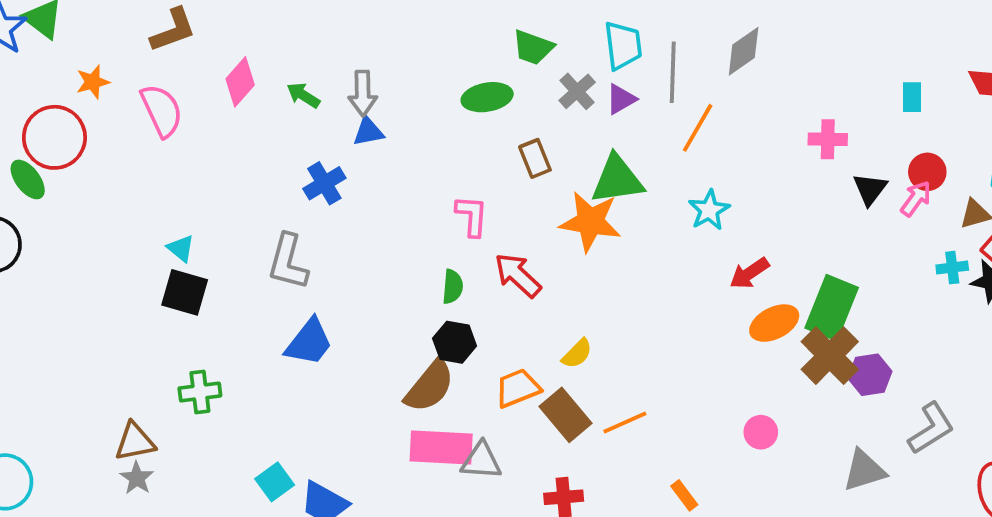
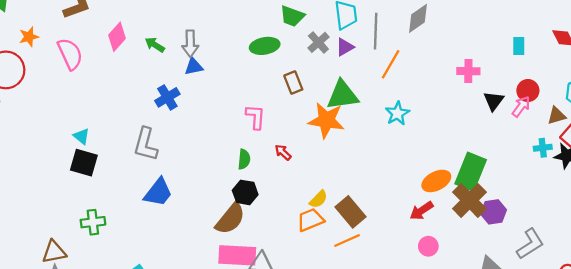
red arrow: (749, 273) -> (421, 211), moved
red arrow: (518, 275) -> (283, 152), size x0.6
orange trapezoid: (518, 388) -> (310, 220), moved
brown rectangle: (566, 415) -> (350, 212), moved

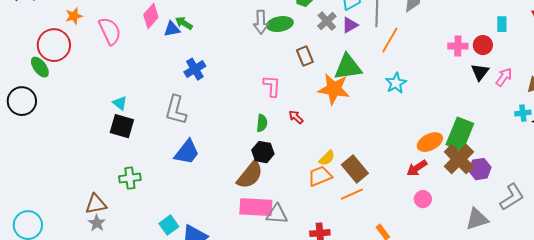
gray arrow: (190, 44) -> (261, 22), moved
blue triangle: (194, 67) -> (172, 29), moved
red circle: (528, 91) -> (483, 45), moved

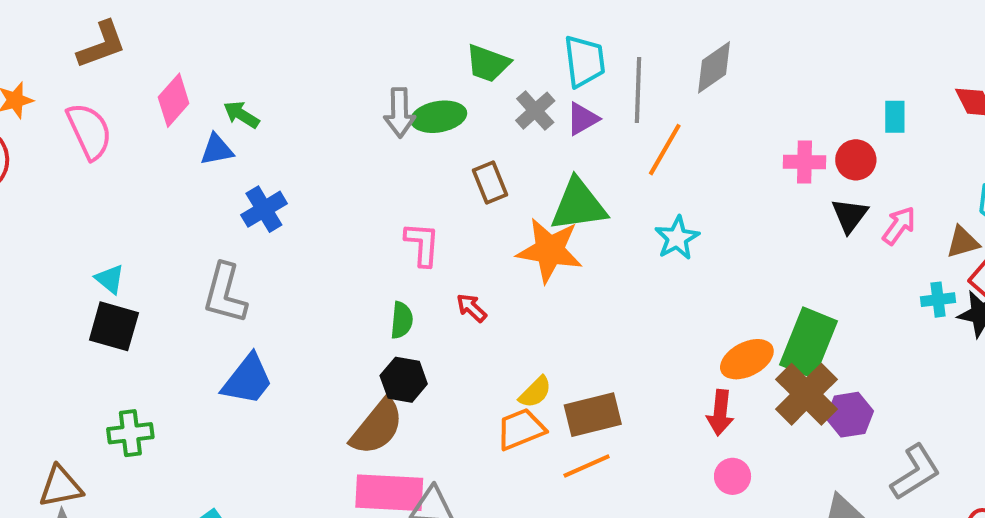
blue triangle: (172, 29) -> (217, 150), moved
red arrow: (417, 168) -> (720, 413), turned -50
brown rectangle: (355, 169) -> (593, 415), turned -64

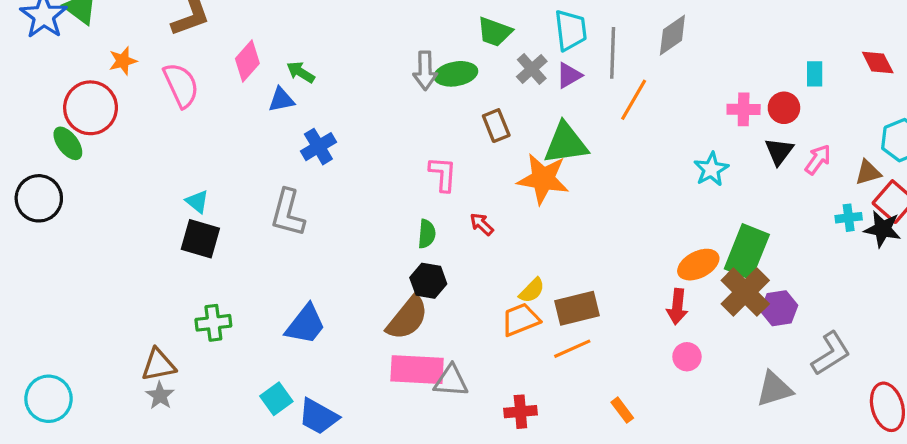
cyan star: (677, 238) -> (711, 169), moved
blue trapezoid: (248, 380) -> (306, 324), moved

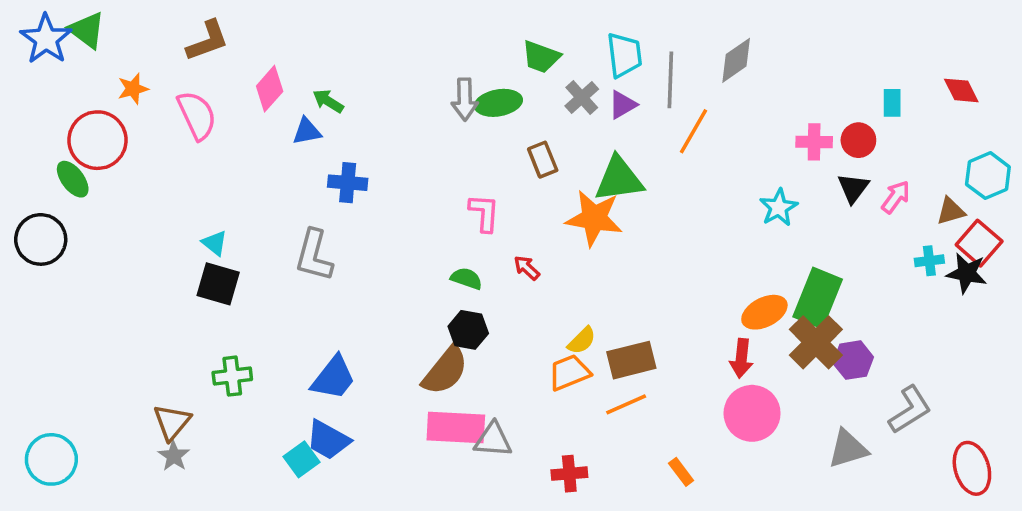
blue cross: (318, 147) -> (348, 183), turned 36
green semicircle: (427, 234) -> (466, 278), turned -76
pink circle: (687, 357) -> (752, 413), size x1.8
brown triangle: (158, 365) -> (172, 422), turned -39
blue trapezoid: (318, 417) -> (328, 440), moved

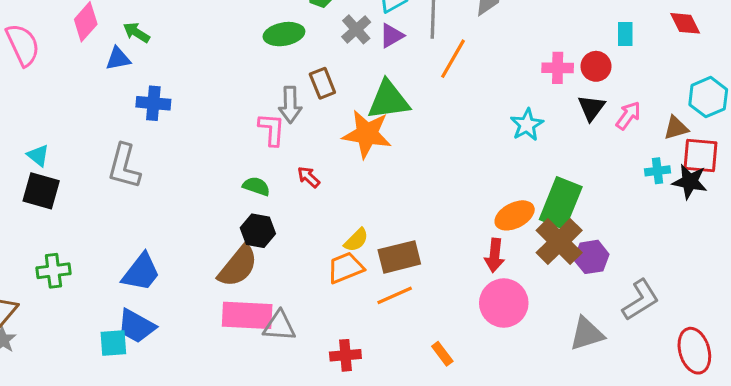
gray arrow: (465, 99) -> (290, 105), moved
red square: (979, 243) -> (701, 155), turned -36
cyan square: (301, 459) -> (113, 343), turned 32

